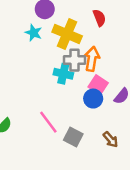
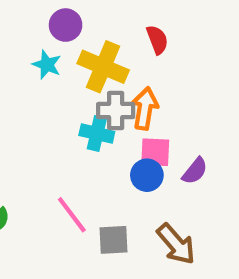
pink square: (98, 85) -> (155, 152), turned -30
gray square: (73, 137) -> (114, 240), turned -30
brown arrow: (111, 140) -> (176, 244), size x1.5

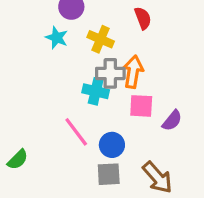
yellow cross: (103, 67) -> (101, 39), size x0.7
blue circle: (147, 175) -> (112, 145), moved
pink line: (72, 215) -> (76, 132), moved

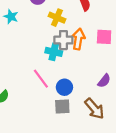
cyan star: (57, 38) -> (11, 17), moved
pink square: (141, 106) -> (104, 37), moved
purple semicircle: (172, 121) -> (104, 81), moved

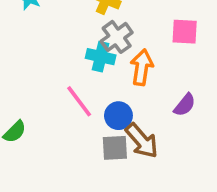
orange arrow: (78, 39) -> (142, 67), moved
gray cross: (63, 40) -> (117, 37), turned -36
brown arrow: (94, 109) -> (142, 141), moved

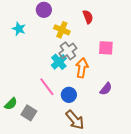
cyan cross: (101, 57) -> (59, 62), turned 35
brown arrow: (142, 141) -> (75, 120), moved
gray square: (115, 148) -> (29, 113), moved, turned 35

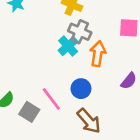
gray cross: (68, 51) -> (80, 32), turned -30
pink line: (47, 87) -> (51, 99), moved

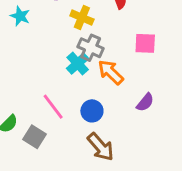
orange arrow: (98, 54) -> (111, 72), turned -55
pink line: (51, 99) -> (53, 107), moved

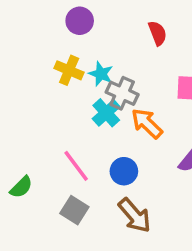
cyan star: (20, 16) -> (101, 74), moved
yellow cross: (82, 18) -> (69, 70), moved
gray square: (34, 137) -> (74, 210), moved

